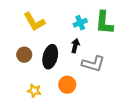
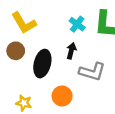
cyan cross: (80, 23) -> (77, 24), turned -32
brown circle: (24, 55) -> (16, 51), moved

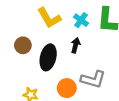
yellow L-shape: (24, 23) -> (49, 18), moved
gray L-shape: (92, 72) -> (93, 79), moved

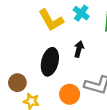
cyan cross: (81, 20) -> (81, 13), moved
brown circle: (23, 45) -> (17, 83), moved

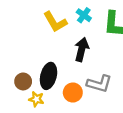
black arrow: (79, 49) -> (82, 49), size x1.5
black ellipse: (50, 62) -> (49, 76), moved

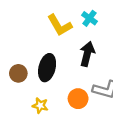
black ellipse: (49, 76) -> (47, 68), moved
brown circle: (23, 81) -> (18, 73), moved

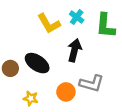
black ellipse: (47, 68) -> (37, 63), turned -70

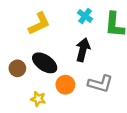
yellow L-shape: (49, 24) -> (39, 24), moved, turned -85
orange circle: (66, 92) -> (65, 85), moved

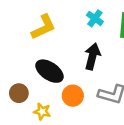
brown circle: (17, 68) -> (19, 93), moved

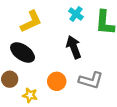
black arrow: (92, 56) -> (74, 47), turned -35
black ellipse: (50, 71) -> (23, 52), moved

